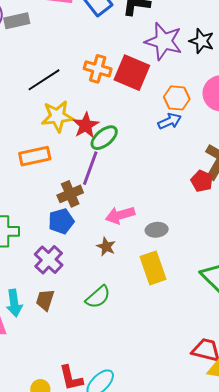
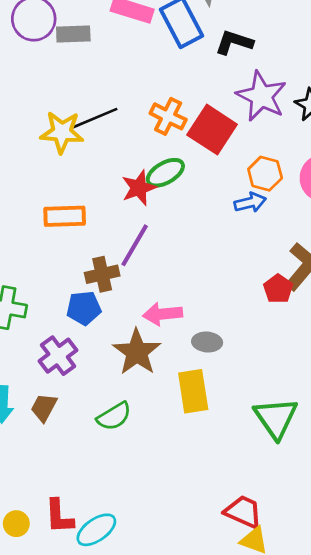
yellow star: (57, 116) -> (62, 132), moved
green ellipse: (104, 138) -> (165, 173), moved
brown star: (106, 247) -> (137, 352), size x1.8

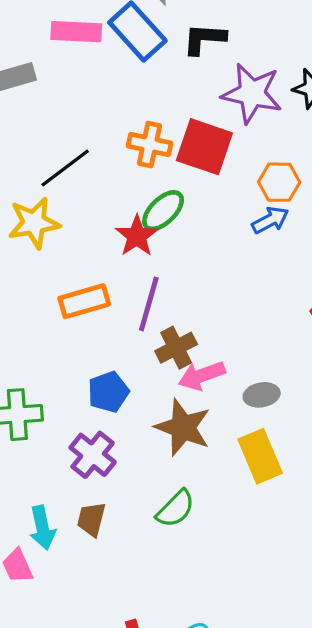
yellow star: (62, 132) -> (34, 223), moved
orange rectangle: (65, 216) -> (84, 301), moved
brown cross: (102, 274) -> (176, 348), moved

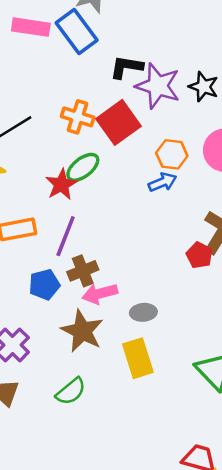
black L-shape: (204, 39) -> (126, 67), moved
red square: (204, 147) -> (118, 122), turned 30
blue pentagon: (108, 392) -> (44, 285), moved

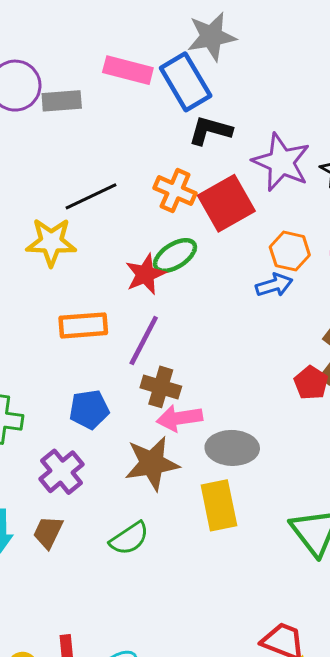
black L-shape: (126, 67) -> (210, 131), moved
brown cross: (83, 271) -> (161, 387), turned 32
blue pentagon: (44, 285) -> (89, 409), moved
gray ellipse: (143, 312) -> (232, 448), size x1.5
brown star: (82, 331) -> (152, 463), turned 30

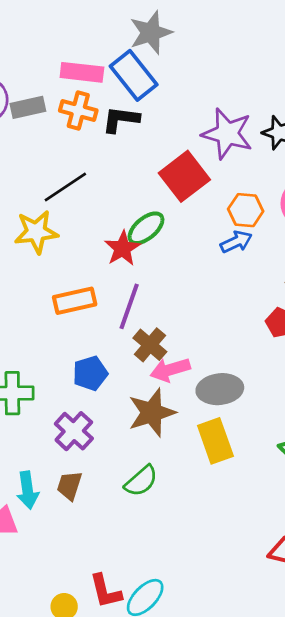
black L-shape: (210, 131) -> (121, 119), moved
orange cross: (175, 191) -> (78, 111), moved
brown cross: (161, 387) -> (150, 345), turned 32

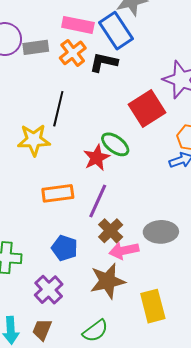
orange cross: (78, 111) -> (73, 53), turned 32
black line: (65, 187) -> (58, 109), turned -48
green ellipse: (146, 228) -> (115, 144), turned 72
blue pentagon: (90, 373) -> (65, 248), turned 30
gray ellipse: (220, 389) -> (161, 232), moved

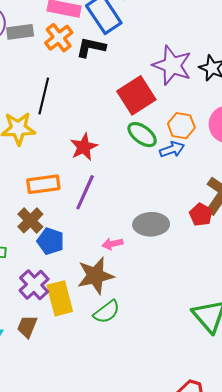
green ellipse: (115, 144) -> (142, 135), moved
brown cross: (111, 231) -> (30, 220), moved
pink arrow: (124, 250) -> (112, 244), size x0.7
yellow rectangle: (153, 306) -> (60, 298), moved
green semicircle: (95, 331) -> (107, 312), moved

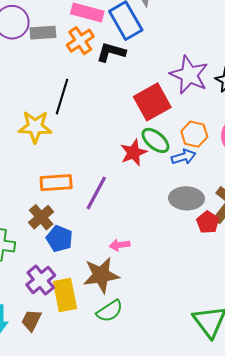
red star: (84, 147) -> (134, 153), moved
gray ellipse: (151, 224) -> (186, 198), moved

